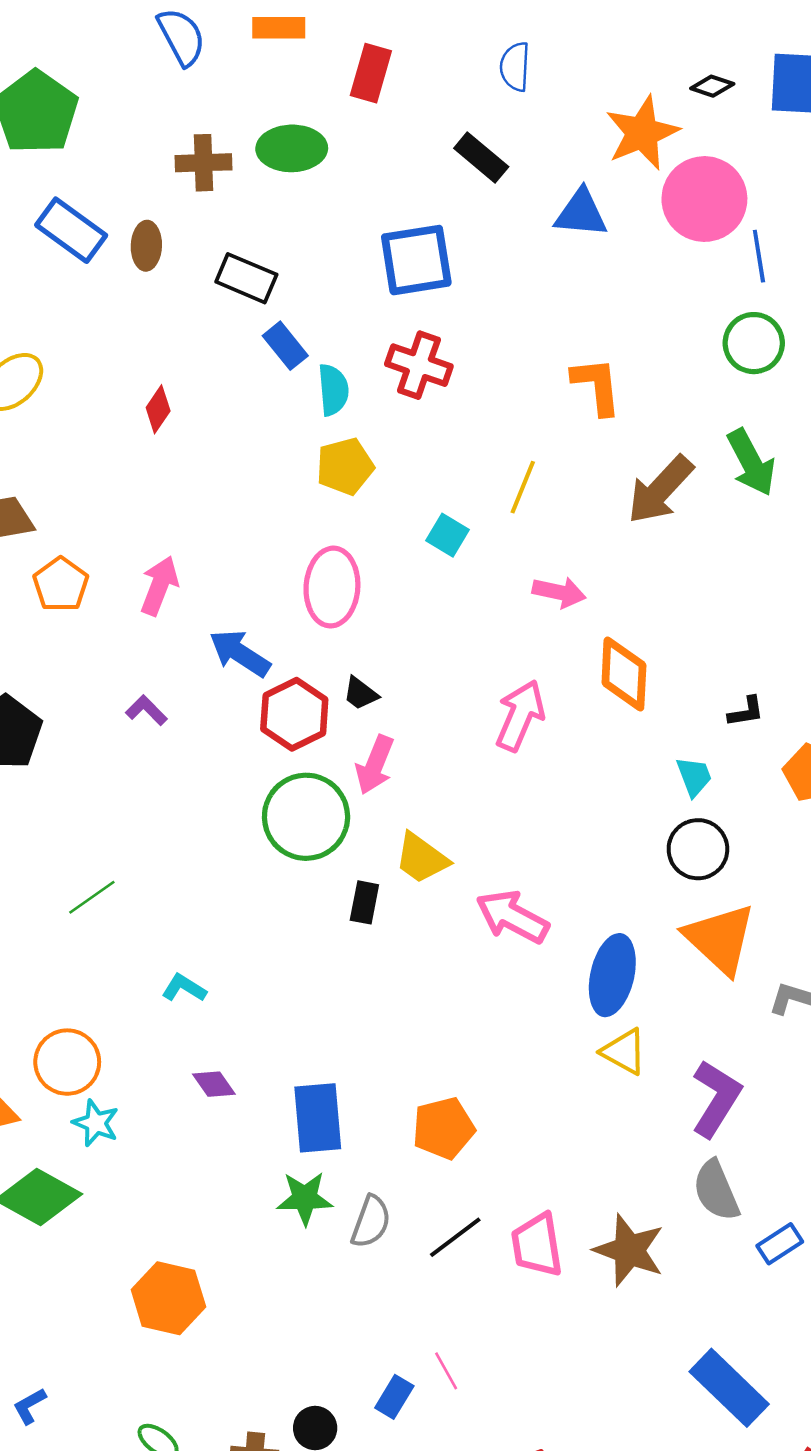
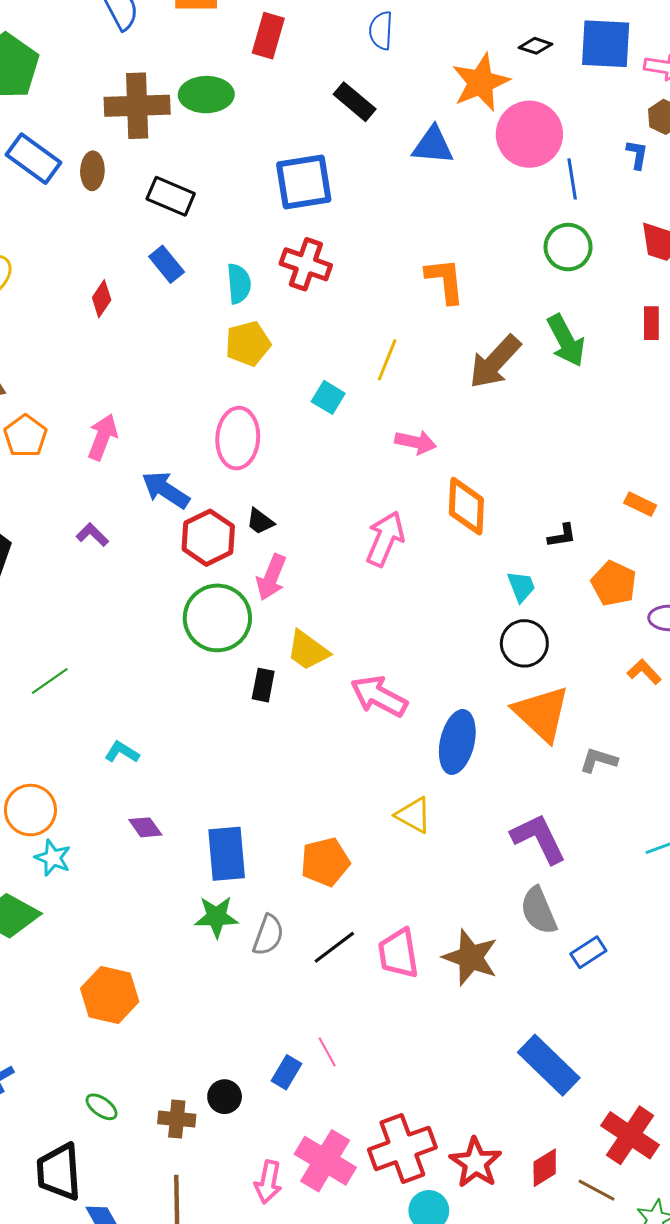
brown cross: (203, 163) -> (137, 106), size x1.5
blue rectangle: (285, 346) -> (167, 264), moved
yellow triangle: (624, 1052) -> (414, 815), moved
purple L-shape: (716, 1098) -> (539, 839), turned -58

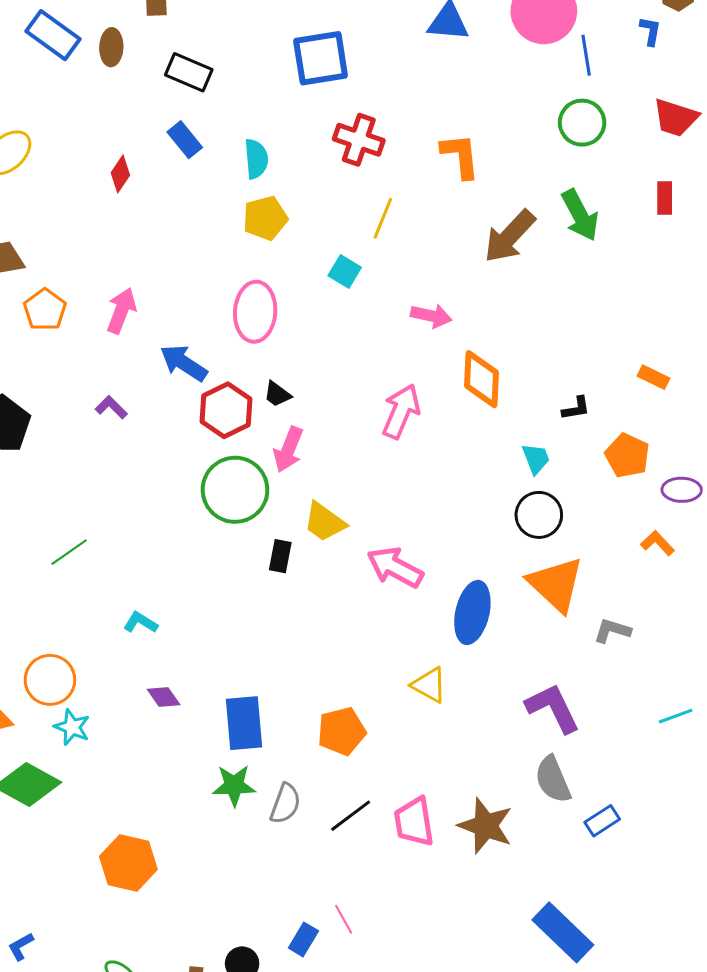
red cross: (306, 264) -> (359, 140), moved
yellow line: (387, 360) -> (383, 218), moved

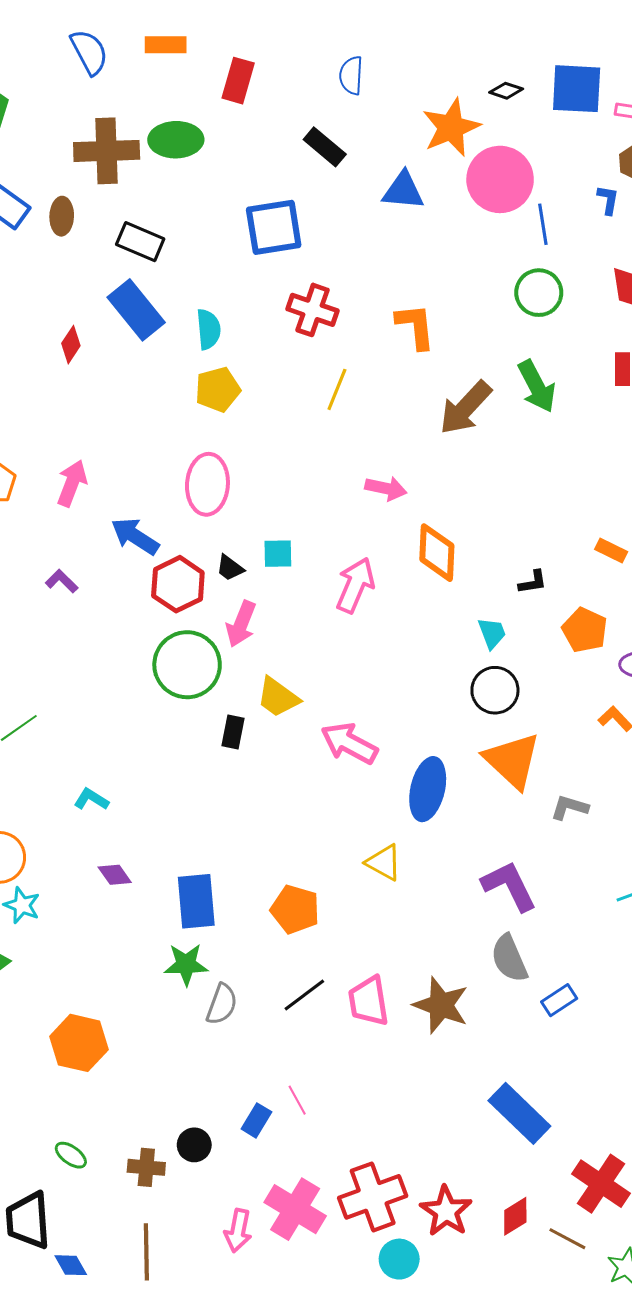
blue rectangle: (185, 140) -> (136, 310), size x1.6
cyan square: (345, 271) -> (278, 554), moved, turned -32
orange pentagon: (342, 731) -> (295, 909), turned 30
gray semicircle: (285, 804) -> (222, 1004), moved

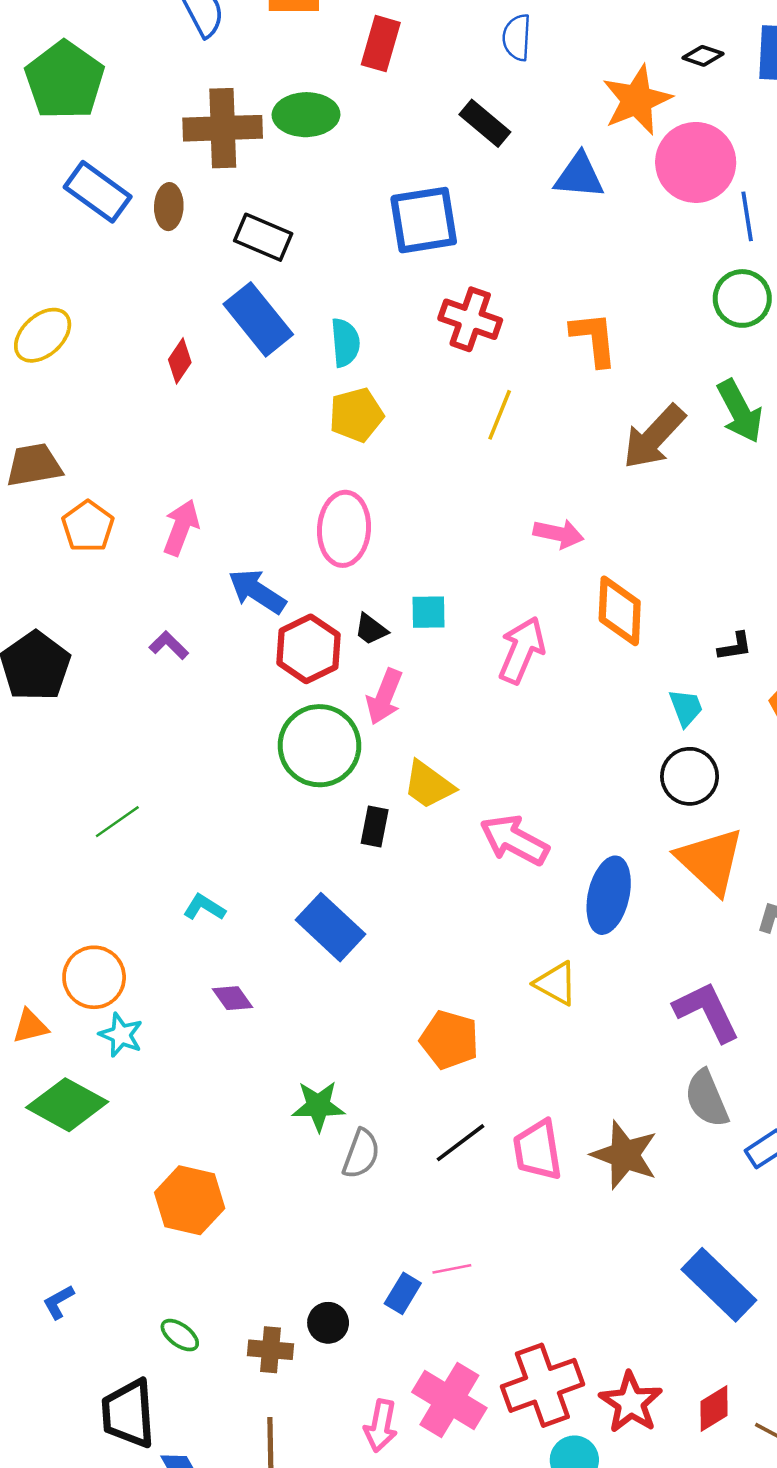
blue rectangle: (196, 901) -> (331, 927), moved, turned -42
pink line: (297, 1100) -> (452, 1269), turned -72

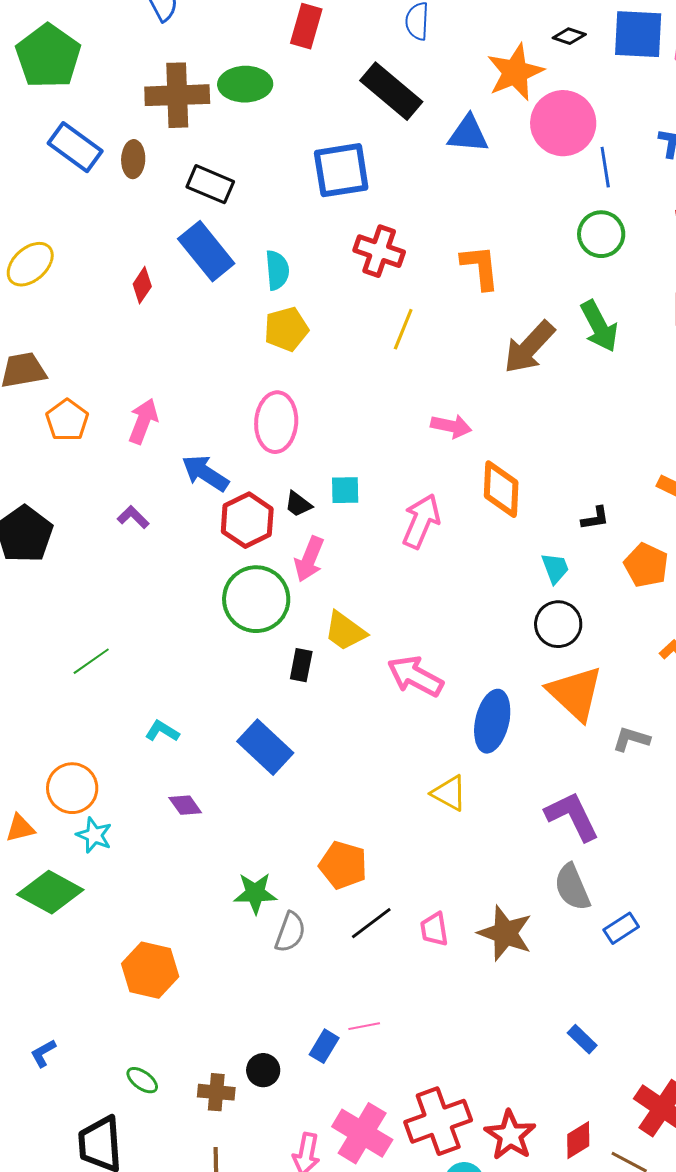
black rectangle: (485, 123) -> (391, 91), size x1.5
orange pentagon: (449, 1040) -> (343, 865), moved
pink trapezoid: (538, 1150) -> (434, 929), size x0.7
blue rectangle: (719, 1285) -> (582, 1039), size x0.5

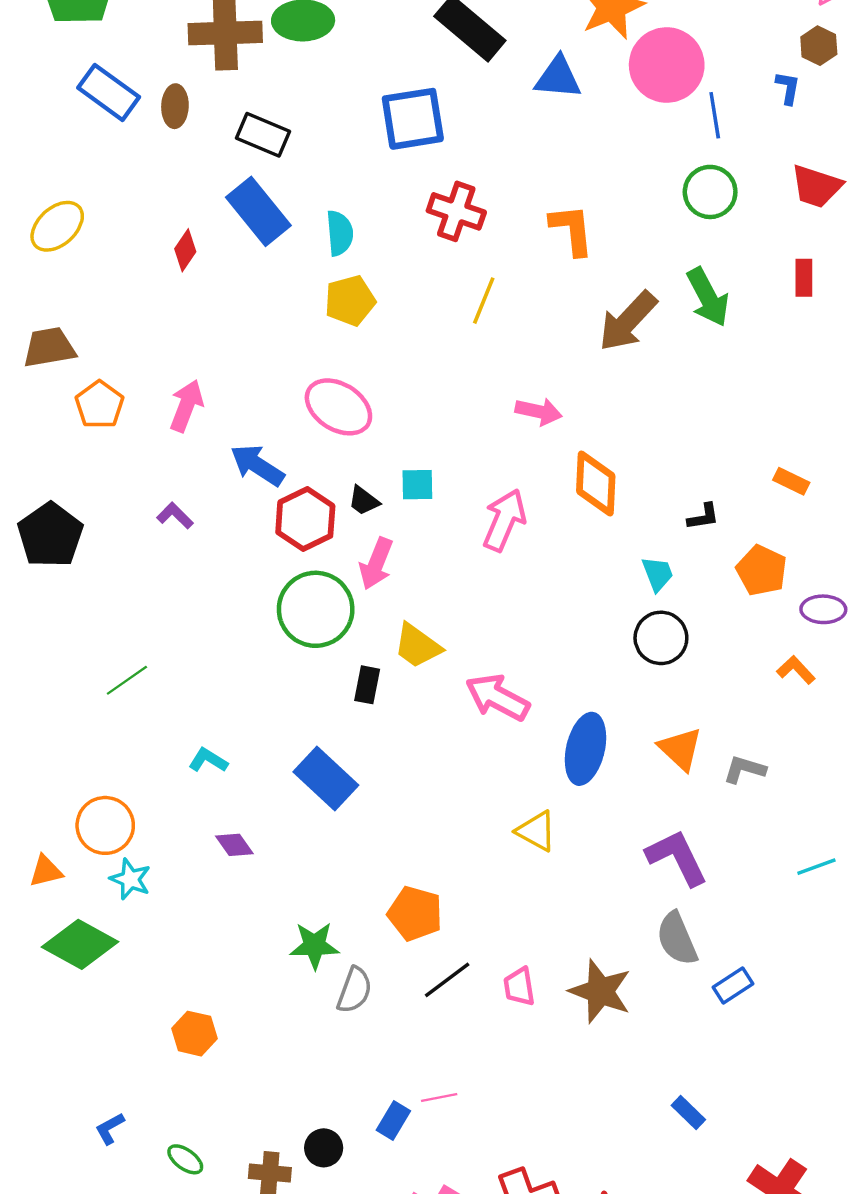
pink ellipse: (276, 422) -> (338, 407), turned -62
orange triangle: (575, 693) -> (680, 749), moved, size x0.7
orange hexagon: (150, 970) -> (194, 1034), size x0.7
blue L-shape: (43, 1053) -> (110, 1128), moved

